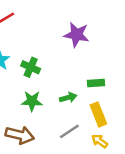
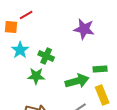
green arrow: (68, 98) -> (77, 81), size x1.6
green star: (32, 101) -> (36, 76), moved

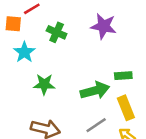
green cross: (46, 56) -> (57, 32), moved

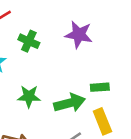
green star: (44, 84) -> (29, 96), moved

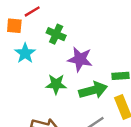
purple star: (79, 35) -> (80, 59), moved

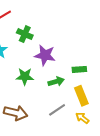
green arrow: (93, 90) -> (56, 82), size x0.7

